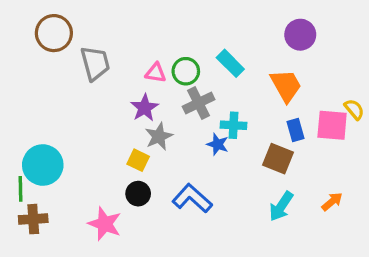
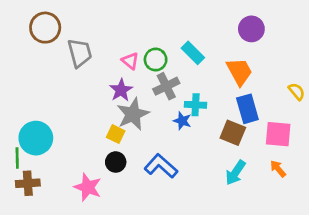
pink triangle: (156, 73) -> (130, 61), turned 30
pink square: (332, 125) -> (278, 134), moved
blue rectangle: (295, 130) -> (247, 109), size x1.5
gray star: (159, 136) -> (133, 114), size x1.4
orange arrow: (332, 202) -> (278, 169), turned -90

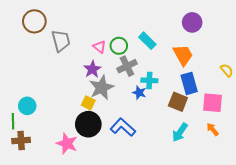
cyan circle: (36, 138) -> (27, 106), size x0.7
black circle: (116, 162) -> (88, 124), size x1.6

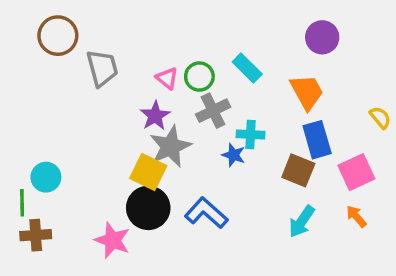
yellow square: (88, 103) -> (148, 172), size x1.5
pink square: (212, 103) -> (356, 172), turned -30

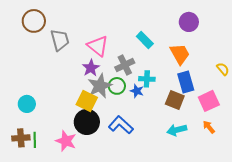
green circle: (199, 77) -> (117, 86), moved
pink triangle: (167, 78) -> (98, 46), size x1.6
green line: (22, 203) -> (35, 140), moved
cyan arrow: (302, 221) -> (177, 130), turned 42

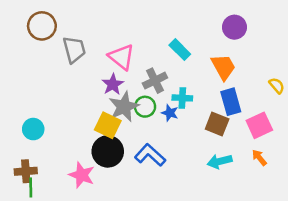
green line: (35, 140) -> (31, 187), moved

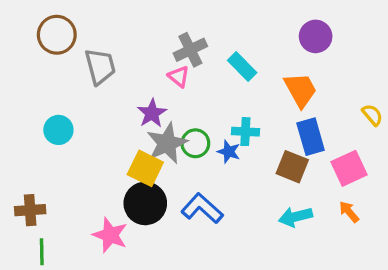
pink triangle: (121, 57) -> (179, 76), moved, size x0.6
gray cross: (155, 81) -> (190, 50), moved
cyan circle: (33, 129) -> (58, 130), moved
brown cross: (26, 171) -> (30, 210), moved

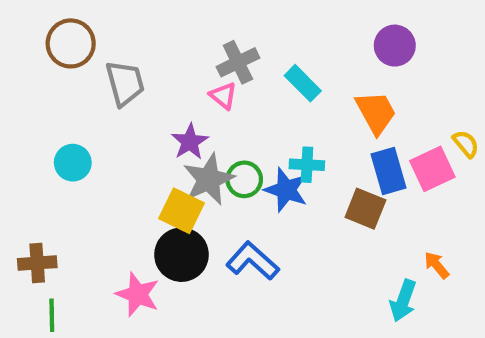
blue star: (229, 152) -> (286, 190), size x1.5
pink square: (349, 168) -> (432, 169), moved
cyan arrow: (296, 217) -> (403, 301), moved, turned -56

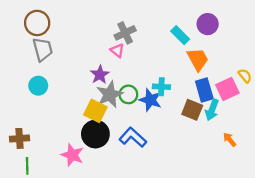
gray trapezoid: (125, 83) -> (43, 49), moved
cyan rectangle: (303, 83) -> (180, 35), moved
cyan arrow: (403, 301) -> (212, 110), moved

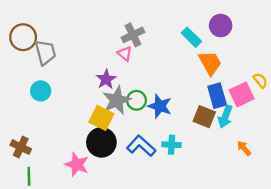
brown circle: (37, 23) -> (23, 37), moved
cyan cross: (161, 87) -> (172, 145), moved
brown cross: (20, 138) -> (21, 147), turned 30

